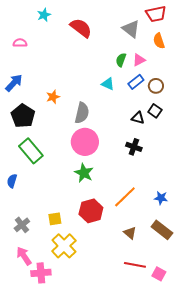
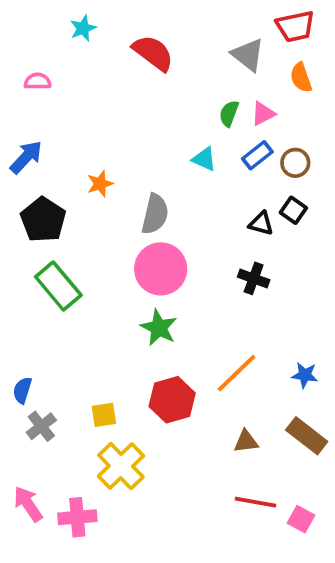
blue semicircle: (12, 181) -> (22, 390), moved
brown triangle: (130, 233) -> (246, 441), turned -48
pink arrow: (24, 256) -> (28, 504), moved

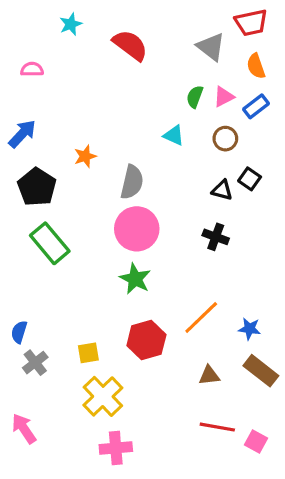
blue rectangle: (257, 155) -> (256, 106), moved
brown circle: (295, 163) -> (225, 139), moved
blue star: (305, 375) -> (250, 329), moved
pink cross: (77, 517) -> (116, 448), moved

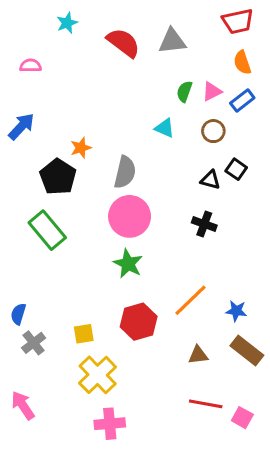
gray triangle: (211, 47) -> (172, 41), moved, turned -44
black pentagon: (37, 187) -> (58, 177), moved

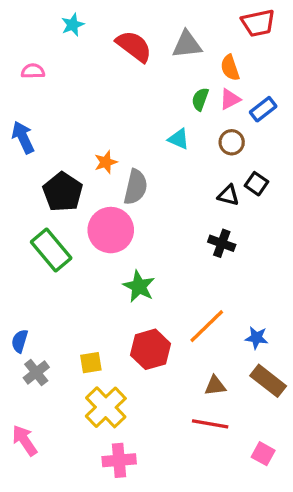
orange semicircle: (242, 62) -> (230, 68), moved
blue arrow: (21, 126) -> (23, 137), turned -68
orange star: (81, 148) -> (106, 162), moved
pink circle: (130, 216) -> (111, 230), moved
red line: (206, 404) -> (210, 424), moved

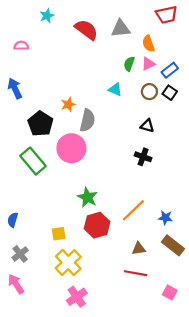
black square: (257, 184) -> (170, 93), moved
green star: (139, 286) -> (87, 197), moved
gray cross: (36, 373) -> (20, 254), moved
pink cross: (119, 460) -> (77, 297), turned -30

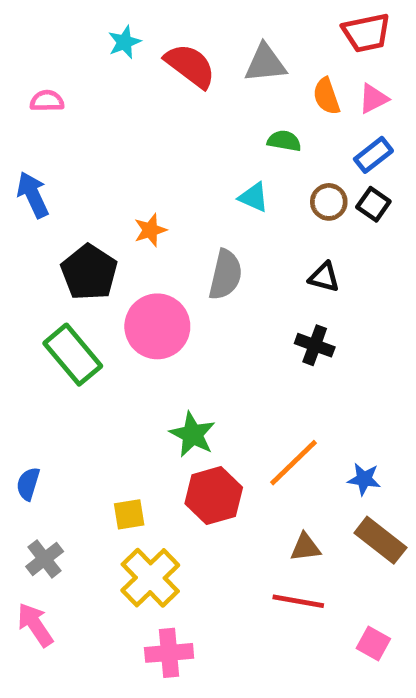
cyan star: (47, 16) -> (124, 42), moved
green semicircle: (129, 64) -> (284, 141), turned 80
pink triangle: (148, 64) -> (373, 99), moved
gray semicircle: (87, 120) -> (225, 275), moved
pink cross: (77, 297) -> (169, 653), turned 30

